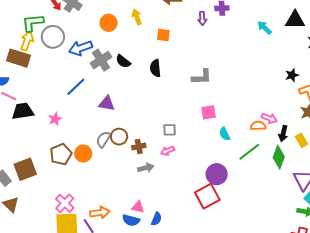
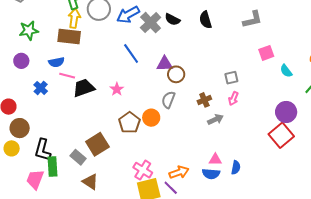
blue line: (76, 87) -> (131, 53), turned -70
brown circle: (119, 137) -> (176, 74), moved
pink arrow: (167, 151) -> (233, 99), turned -32

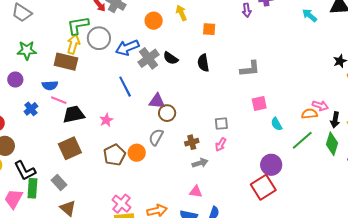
brown square: (97, 144) -> (70, 148), moved
black L-shape: (43, 150) -> (25, 171), turned -50
pink triangle: (215, 160) -> (196, 192), moved

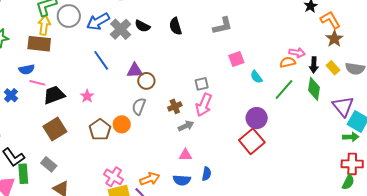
pink arrow: (221, 145) -> (204, 105), size x1.6

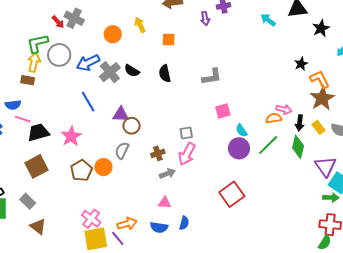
brown star: (334, 39) -> (322, 98), size x1.4
brown rectangle: (39, 44) -> (28, 80), size x0.6
pink star: (87, 96) -> (71, 136), size x1.5
purple circle: (257, 118) -> (239, 148), moved

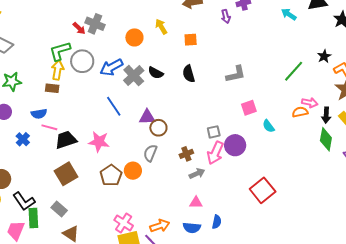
pink star: (71, 136) -> (99, 142), turned -30
green line: (268, 145) -> (294, 71), moved
purple circle: (239, 148) -> (235, 145), moved

